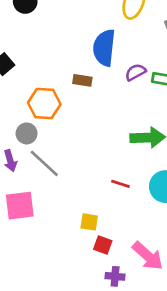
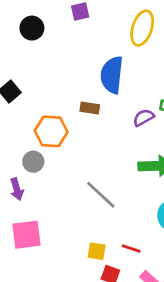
purple semicircle: (135, 72) -> (143, 118), moved
gray line: (44, 163) -> (101, 195), moved
red line: (120, 184) -> (131, 248), moved

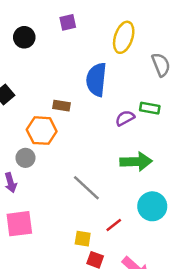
brown rectangle: (90, 108) -> (62, 106), moved
red line: (131, 248) -> (114, 225), moved, turned -56

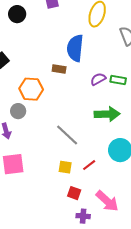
brown rectangle: (62, 106) -> (59, 69), moved
green rectangle: (150, 108) -> (118, 80), moved
yellow square: (83, 239) -> (65, 167), moved

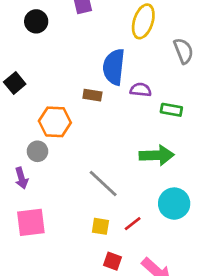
purple semicircle: (98, 79) -> (141, 90), moved, turned 35

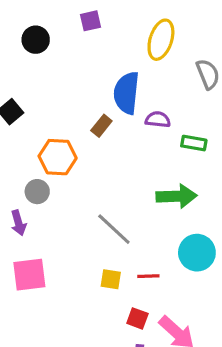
brown rectangle: (92, 95) -> (101, 126), turned -60
red line: (133, 224) -> (148, 276), turned 36
red square: (112, 261) -> (137, 318), moved

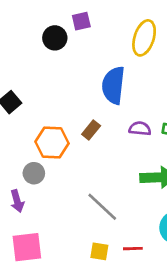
black circle: (36, 40) -> (55, 38), moved
purple semicircle: (158, 120) -> (140, 129), moved
brown rectangle: (101, 126) -> (91, 130), moved

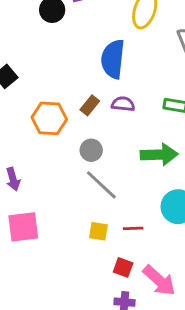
purple semicircle: (140, 129) -> (123, 104), moved
gray circle: (34, 173) -> (91, 150), moved

